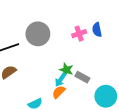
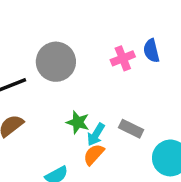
green star: (66, 70) -> (78, 122), moved

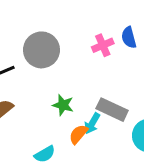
gray rectangle: (131, 129) -> (112, 110), size x1.4
cyan arrow: (96, 134) -> (92, 123), moved

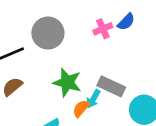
blue semicircle: (129, 38) -> (126, 22), turned -120
green star: (63, 105) -> (67, 82), size x1.5

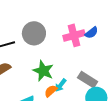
pink cross: (103, 29) -> (74, 35), size x1.5
gray rectangle: (111, 86) -> (88, 80), moved

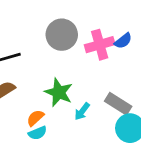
gray circle: (34, 33) -> (62, 35), moved
orange semicircle: (51, 91) -> (35, 118), moved

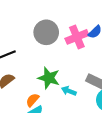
cyan arrow: (82, 111) -> (69, 91), turned 80

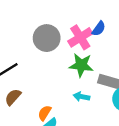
green star: (49, 78) -> (81, 65), moved

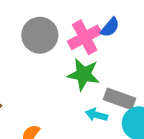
cyan arrow: (82, 97) -> (96, 115), moved

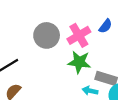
blue semicircle: (110, 27) -> (105, 26), moved

